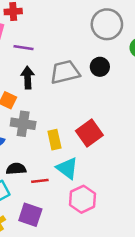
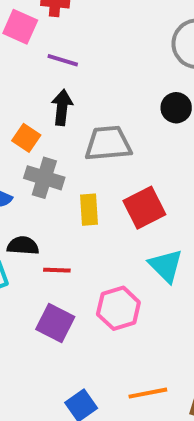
gray trapezoid: (65, 72) -> (108, 143), moved
cyan triangle: (67, 168) -> (166, 266), moved
purple square: (30, 215) -> (55, 323), moved

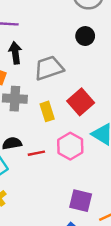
pink hexagon: (118, 308) -> (70, 146), moved
purple square: (55, 323) -> (81, 201), moved

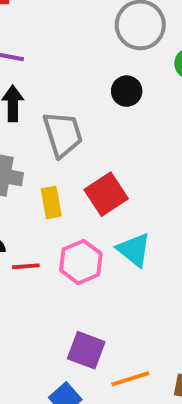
gray trapezoid: (49, 68) -> (63, 134), turned 84

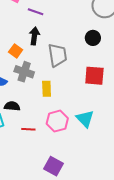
red square: (106, 194) -> (94, 76), moved, turned 30
red line: (26, 266) -> (28, 129), moved

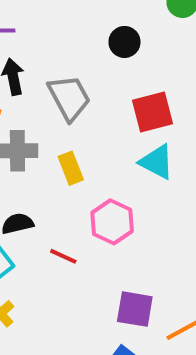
cyan triangle: (85, 119) -> (157, 162), moved
red line: (28, 129) -> (63, 256), turned 40

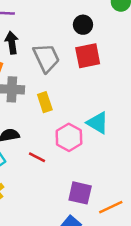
red square: (152, 112) -> (88, 56), moved
cyan triangle: (157, 162) -> (98, 123), moved

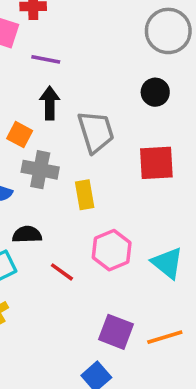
red square: (88, 56) -> (156, 163), moved
cyan triangle: (98, 123) -> (167, 263), moved
orange line: (111, 207) -> (165, 337), moved

